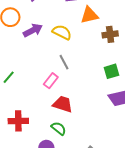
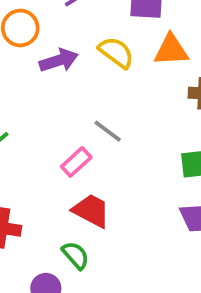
yellow semicircle: (62, 32) -> (116, 52), moved
gray line: (64, 62) -> (108, 131), turned -35

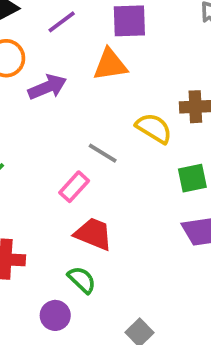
orange triangle: (171, 50) -> (110, 65), moved
yellow semicircle: (116, 52) -> (154, 128), moved

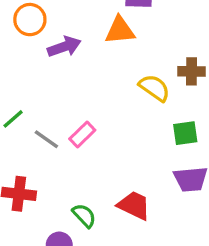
gray line: (103, 153) -> (46, 139), moved
red trapezoid: (93, 234) -> (134, 205), moved

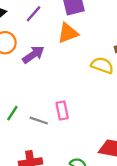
pink rectangle: (82, 134) -> (62, 111), turned -42

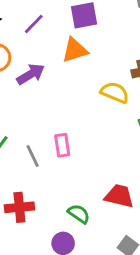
gray line: (39, 121) -> (33, 156), turned 42

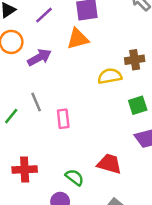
yellow semicircle: (115, 92) -> (110, 76), turned -35
gray line: (33, 156) -> (36, 102), moved

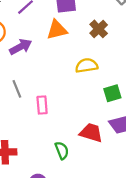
brown cross: (135, 60) -> (99, 29), moved, turned -36
red trapezoid: (109, 164) -> (91, 133), moved
green semicircle: (75, 177) -> (62, 150), moved, turned 30

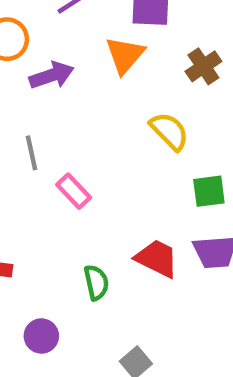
orange triangle: (57, 30) -> (125, 55), turned -45
yellow semicircle: (87, 66) -> (169, 131), turned 45
pink rectangle: (42, 105) -> (74, 191), turned -48

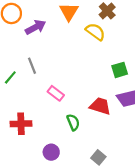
yellow semicircle: (169, 131) -> (95, 32), moved
pink rectangle: (74, 191) -> (56, 93), moved

